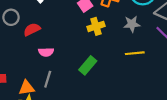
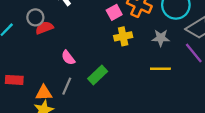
red semicircle: (32, 29) -> (44, 28), moved
pink semicircle: (46, 52) -> (68, 58), turned 48
green rectangle: (88, 65) -> (98, 75), moved

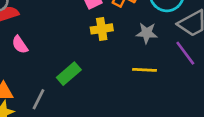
pink semicircle: (68, 58) -> (20, 45), moved
gray line: (67, 86) -> (39, 99), moved

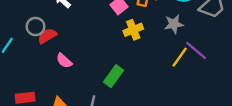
purple line: (185, 53) -> (196, 50), moved
yellow line: (144, 70) -> (180, 57), turned -45

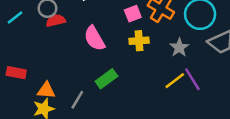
gray star: (174, 24) -> (179, 47), turned 30
pink semicircle: (64, 61) -> (94, 38), moved, size x1.5

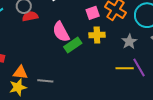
green rectangle: (106, 79) -> (73, 45), moved
yellow line: (175, 81) -> (125, 68), turned 36
gray line: (77, 100) -> (45, 81), turned 63

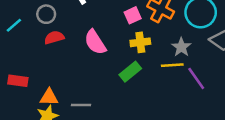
red semicircle: (30, 16) -> (54, 37), moved
green rectangle: (73, 45) -> (130, 72), moved
yellow line: (125, 68) -> (172, 65), moved

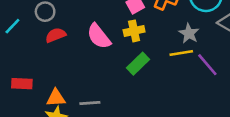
yellow cross: (140, 42) -> (134, 31), moved

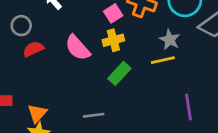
purple line: (207, 65) -> (188, 107), moved, turned 35
orange triangle: (56, 98) -> (37, 113), turned -42
gray line: (90, 103) -> (94, 115), moved

